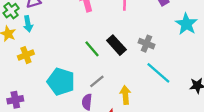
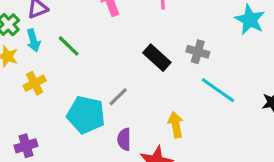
green line: (92, 49) -> (69, 46), moved
gray line: (97, 81) -> (118, 97), moved

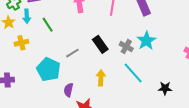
cyan star: (250, 20) -> (146, 41), moved
gray line: (118, 97) -> (72, 53), moved
yellow arrow: (176, 125) -> (101, 78), moved

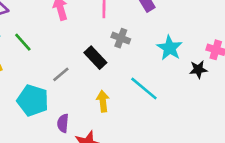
cyan star: (146, 41) -> (170, 48), moved
gray cross: (126, 47) -> (121, 38), moved
black star: (165, 88) -> (198, 69), moved

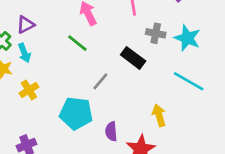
green line: (23, 42) -> (77, 43), moved
cyan star: (170, 48) -> (187, 38), moved
yellow arrow: (103, 101) -> (159, 115), moved

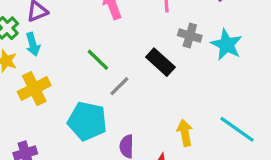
green line: (77, 43) -> (98, 60), moved
cyan line: (189, 81) -> (237, 129), moved
yellow cross: (29, 90) -> (34, 89), size x1.4

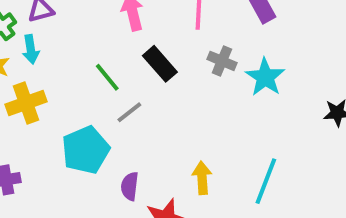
black rectangle: (160, 62) -> (160, 64), moved
cyan pentagon: (87, 121) -> (86, 150), turned 30
cyan line: (237, 129) -> (266, 181), turned 69

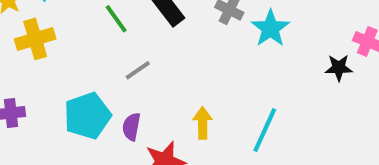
gray line: (129, 112) -> (138, 70), moved
cyan pentagon: (86, 150) -> (87, 116), moved

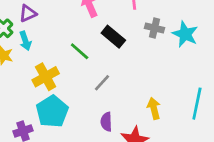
yellow cross: (35, 39) -> (46, 77), moved
cyan pentagon: (87, 116) -> (52, 111), moved

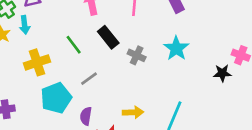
gray cross: (155, 28) -> (137, 55), moved
yellow arrow: (154, 108) -> (133, 112), turned 90
cyan pentagon: (52, 111) -> (56, 98), moved

